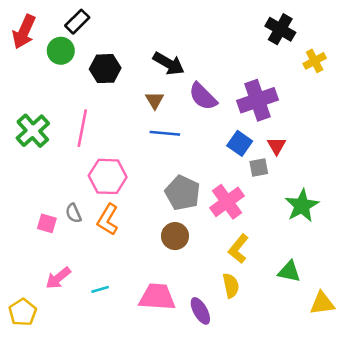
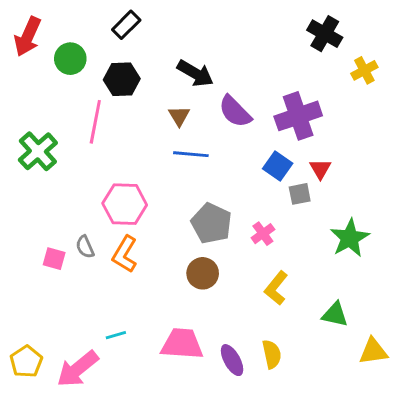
black rectangle: (77, 22) -> (126, 25), moved
pink line: (82, 128) -> (95, 122), moved
pink cross: (227, 202) -> (263, 234), size x0.6
pink arrow: (58, 278) -> (78, 369), moved, size x1.4
yellow semicircle: (231, 286) -> (272, 354), moved

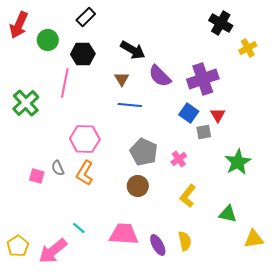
cyan line: (116, 335) -> (79, 228), turned 56

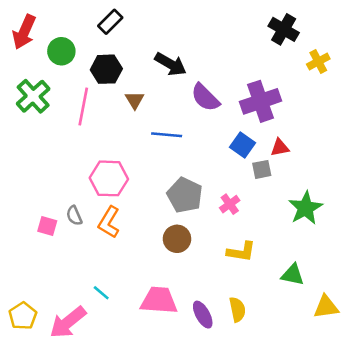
brown triangle: (122, 79) -> (135, 100), moved
green cross: (26, 103) -> (33, 96), moved
red triangle: (218, 115) -> (280, 148), turned 49
yellow L-shape: (188, 196) -> (241, 252), turned -120

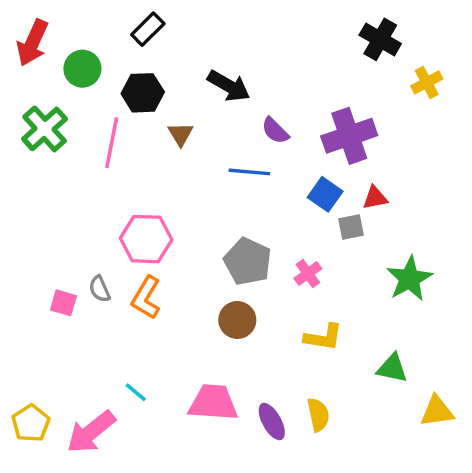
purple semicircle: (205, 97) -> (275, 131), size x0.7
blue line: (167, 135) -> (249, 172), moved

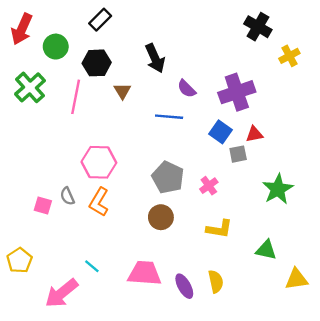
black arrow: (229, 86) -> (155, 58), turned 36
yellow pentagon: (31, 423) -> (19, 260), moved

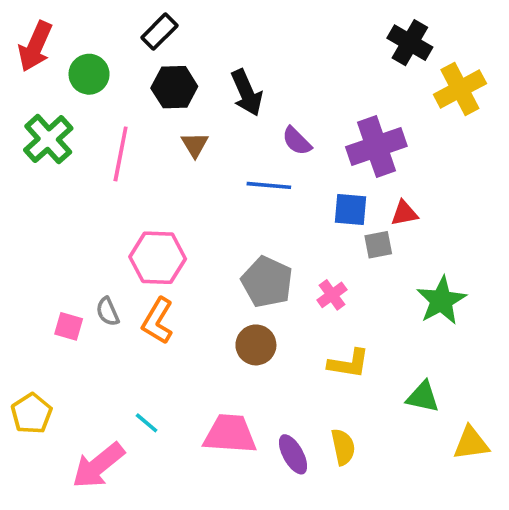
yellow cross: (289, 56) -> (460, 89), size x1.5
black hexagon: (97, 63) -> (174, 87), moved
blue square: (221, 132) -> (351, 210), turned -30

